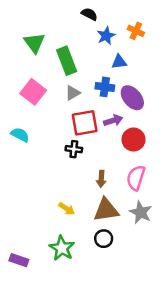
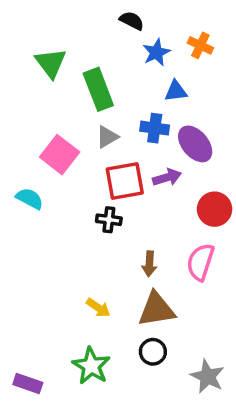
pink square: (33, 92) -> (60, 155), moved
red circle: (133, 140) -> (215, 209), moved
gray star: (141, 212) -> (207, 376), moved

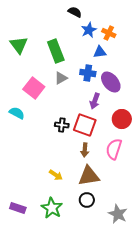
orange cross: (200, 45) -> (109, 33), moved
green triangle: (51, 63) -> (19, 45), moved
purple arrow: (167, 177) -> (95, 101), turned 126
red square: (125, 181) -> (85, 125), moved, turned 30
purple rectangle: (28, 383) -> (18, 208), moved

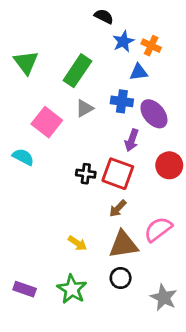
green rectangle: (56, 51) -> (77, 71), turned 55
pink semicircle: (114, 149) -> (158, 229), moved, turned 35
brown arrow: (85, 150) -> (118, 208), turned 40

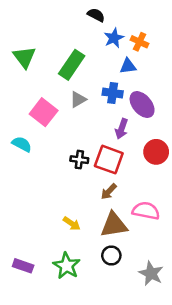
pink semicircle: (158, 229) -> (146, 211), turned 48

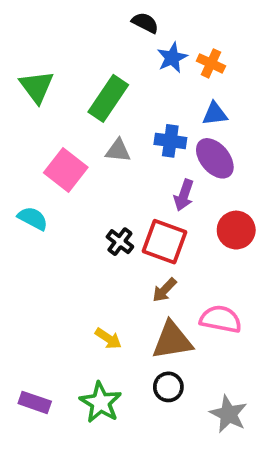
blue triangle: (128, 66) -> (215, 114), moved
gray triangle: (78, 99) -> (118, 151), turned 36
black cross: (79, 160) -> (120, 242), turned 30

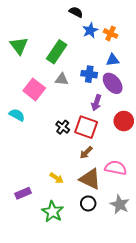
brown triangle: (172, 340) -> (90, 179), turned 35
purple rectangle: (35, 402) -> (23, 193), moved, turned -42
gray star: (228, 414) -> (120, 204), moved

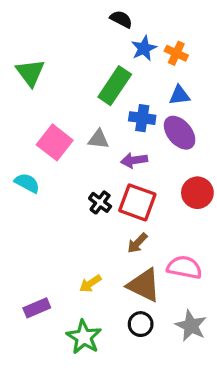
green rectangle: (57, 52) -> (115, 86), moved
gray triangle: (62, 79) -> (98, 139), moved
purple arrow: (96, 103) -> (134, 160), moved, turned 63
yellow arrow: (57, 178) -> (90, 284), turned 112

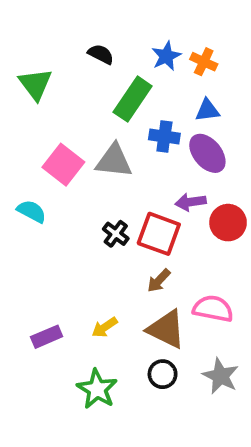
black semicircle: (121, 19) -> (101, 54), moved
gray triangle: (98, 139) -> (114, 161), size x1.5
purple arrow: (134, 160) -> (191, 202), moved
purple rectangle: (37, 308) -> (47, 337), moved

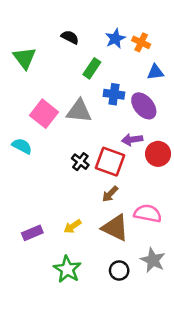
green rectangle: (133, 99) -> (92, 68), size x0.7
blue triangle: (207, 110) -> (155, 72), moved
black circle: (163, 374) -> (119, 271), moved

